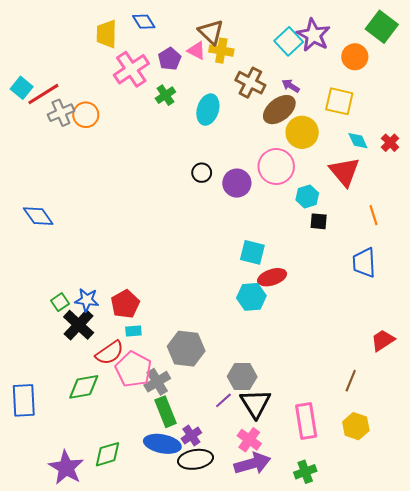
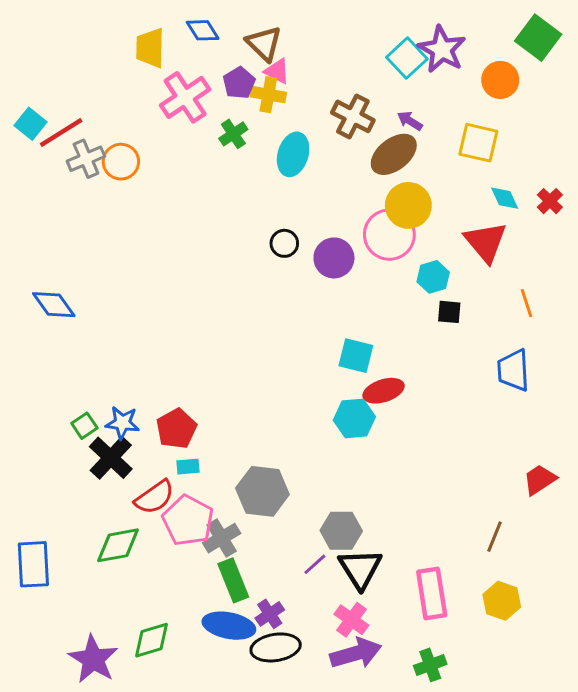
brown triangle: (211, 32) -> (264, 43), moved
yellow cross: (221, 51) -> (268, 95), moved
yellow circle: (302, 132) -> (408, 205), moved

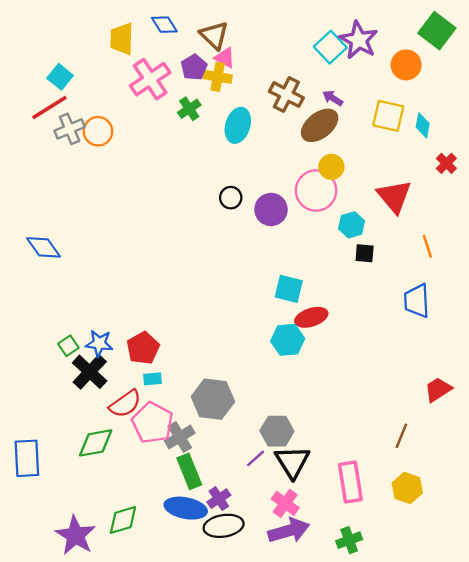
cyan square: (30, 124) -> (60, 77), moved
cyan diamond: (505, 198) -> (423, 125), moved, turned 35
yellow circle: (408, 205) -> (331, 167), size x0.7

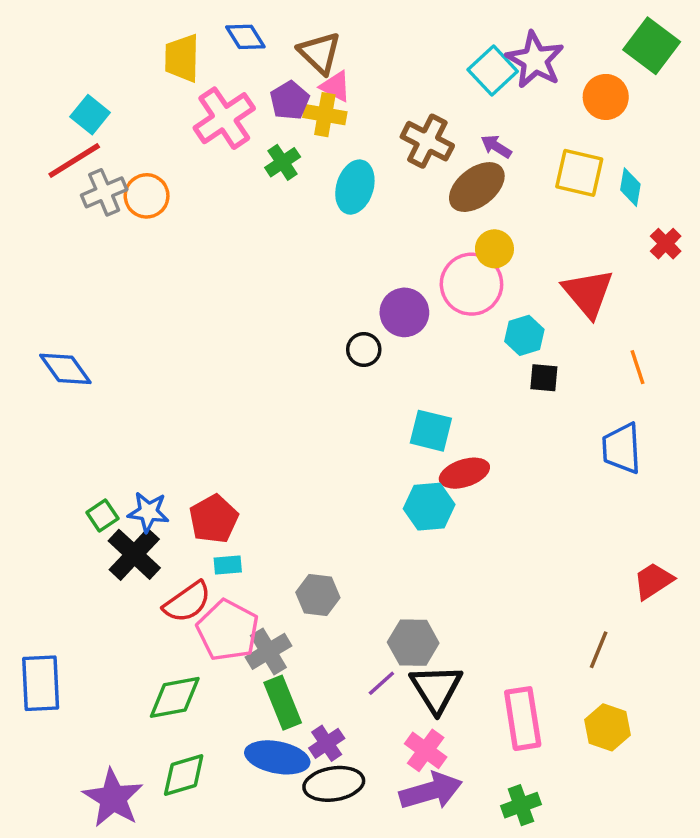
black circle: (231, 198) -> (364, 349), moved
gray hexagon: (213, 399) -> (318, 595), size x0.7
green diamond: (96, 443) -> (175, 697), moved

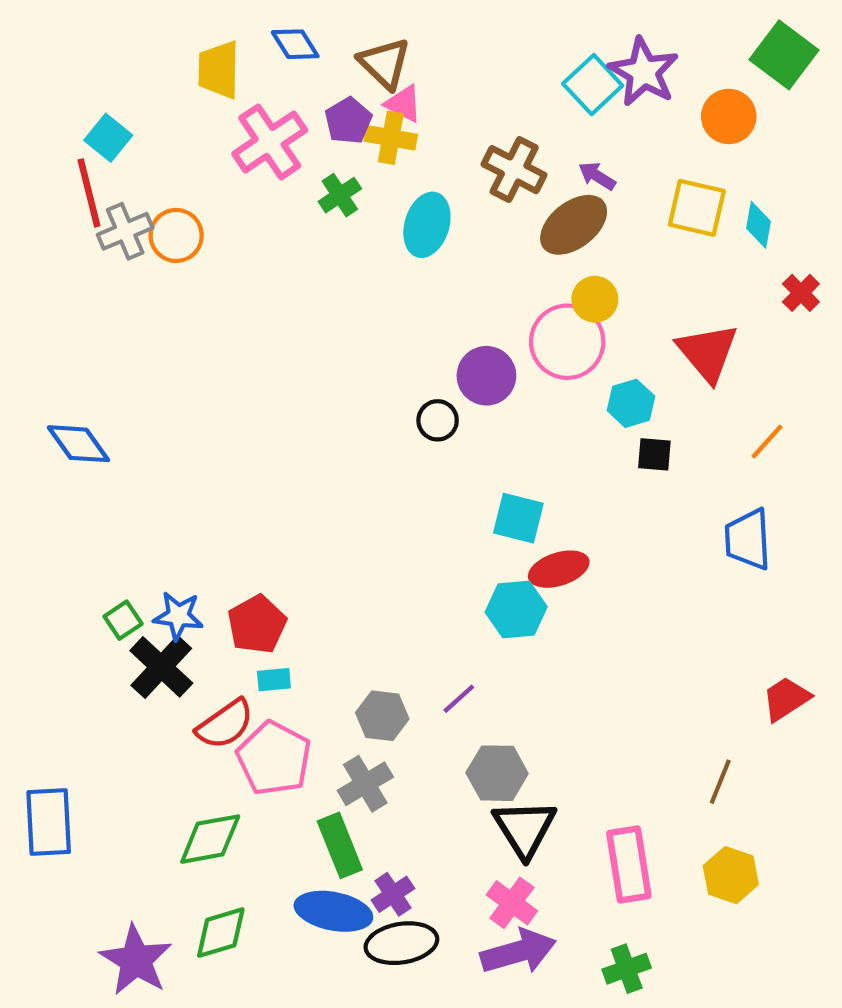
red line: (74, 161) -> (89, 193), turned -72
orange line: (637, 367) -> (767, 442), turned 60
gray cross: (268, 651) -> (365, 784), moved
purple line: (381, 683) -> (459, 699), moved

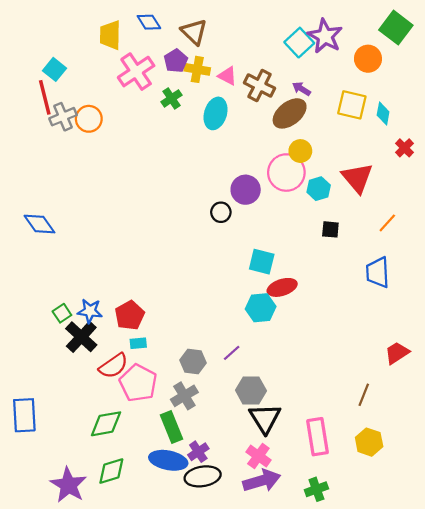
pink triangle: (404, 104) -> (227, 76), moved
cyan hexagon: (631, 403) -> (319, 189), moved

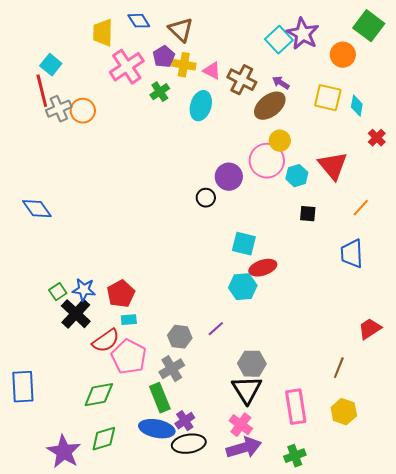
gray hexagon: (251, 390) -> (252, 364), moved

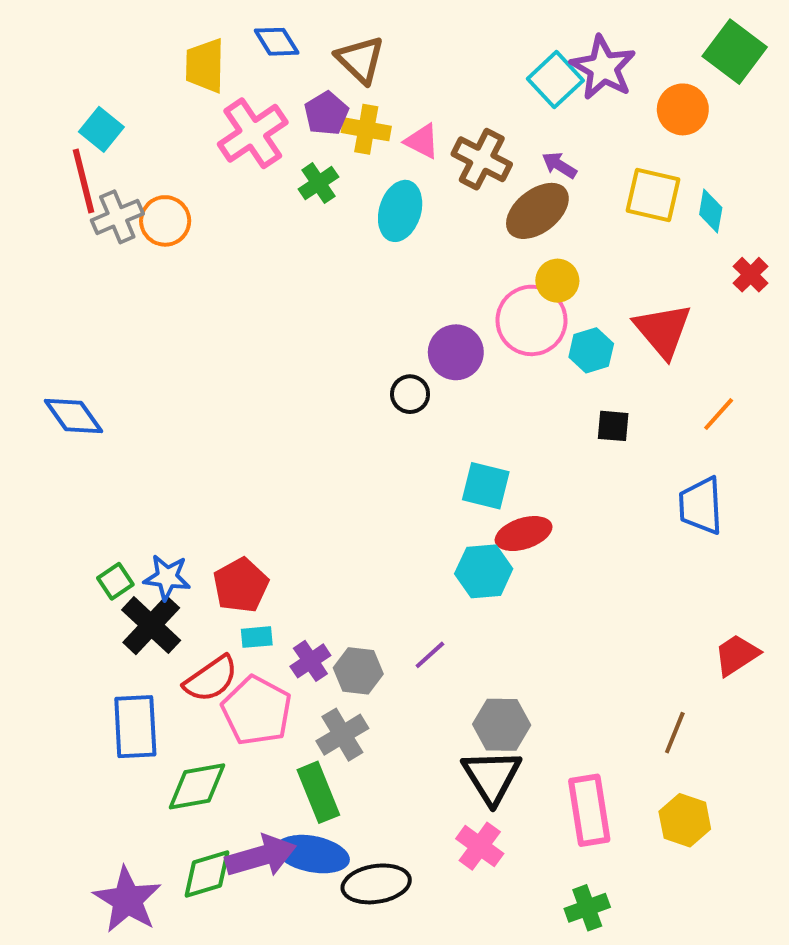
blue rectangle: (23, 387) -> (135, 727), moved
purple cross: (185, 421) -> (310, 661), moved
purple arrow: (244, 448) -> (261, 856), moved

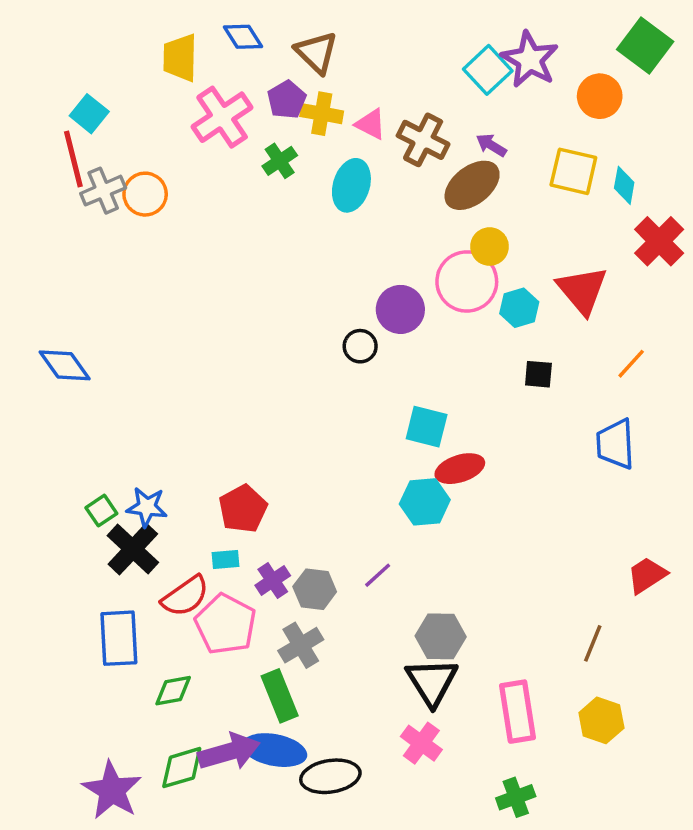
red cross: (751, 275) -> (659, 241), size x1.6
red pentagon: (241, 585) -> (243, 509), moved
green diamond: (197, 786) -> (173, 691), size x0.7

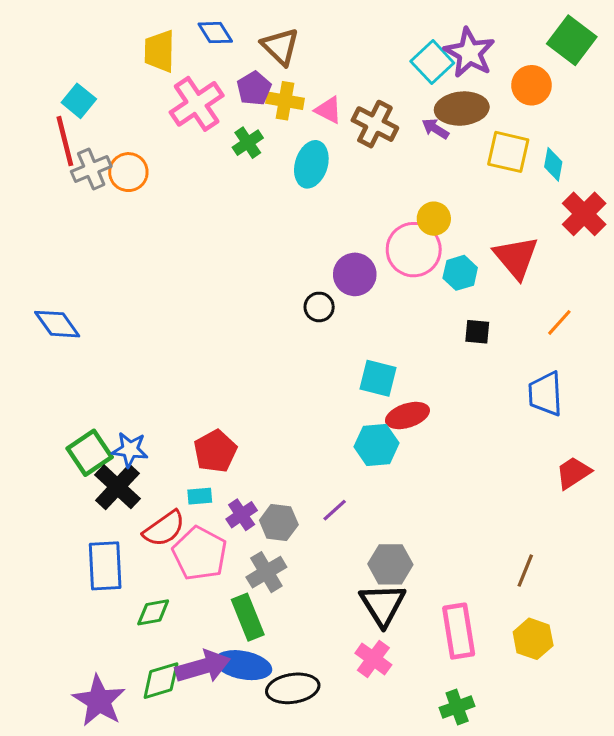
brown ellipse: (472, 185) -> (462, 109), moved, turned 33
green square: (101, 511) -> (90, 453), size x1.6
red trapezoid: (647, 575) -> (573, 473), moved

